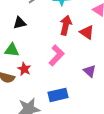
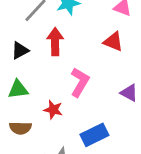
red arrow: (66, 25) -> (55, 42), moved
red star: (24, 69) -> (53, 110), moved

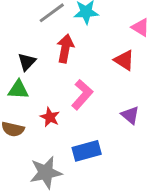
black triangle: (20, 50) -> (27, 62), moved, turned -30

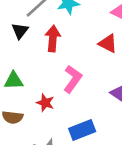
black triangle: (27, 62) -> (20, 31), moved

